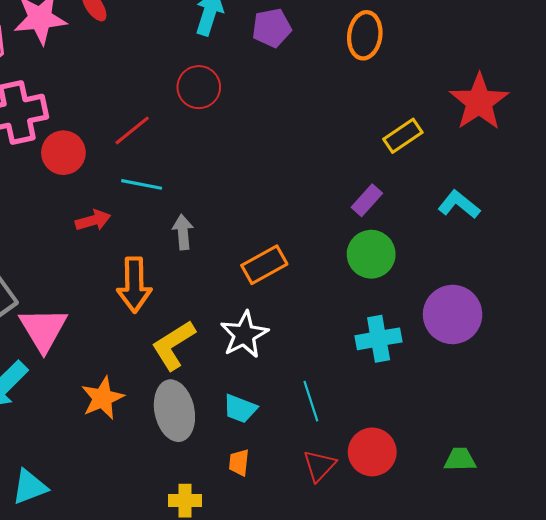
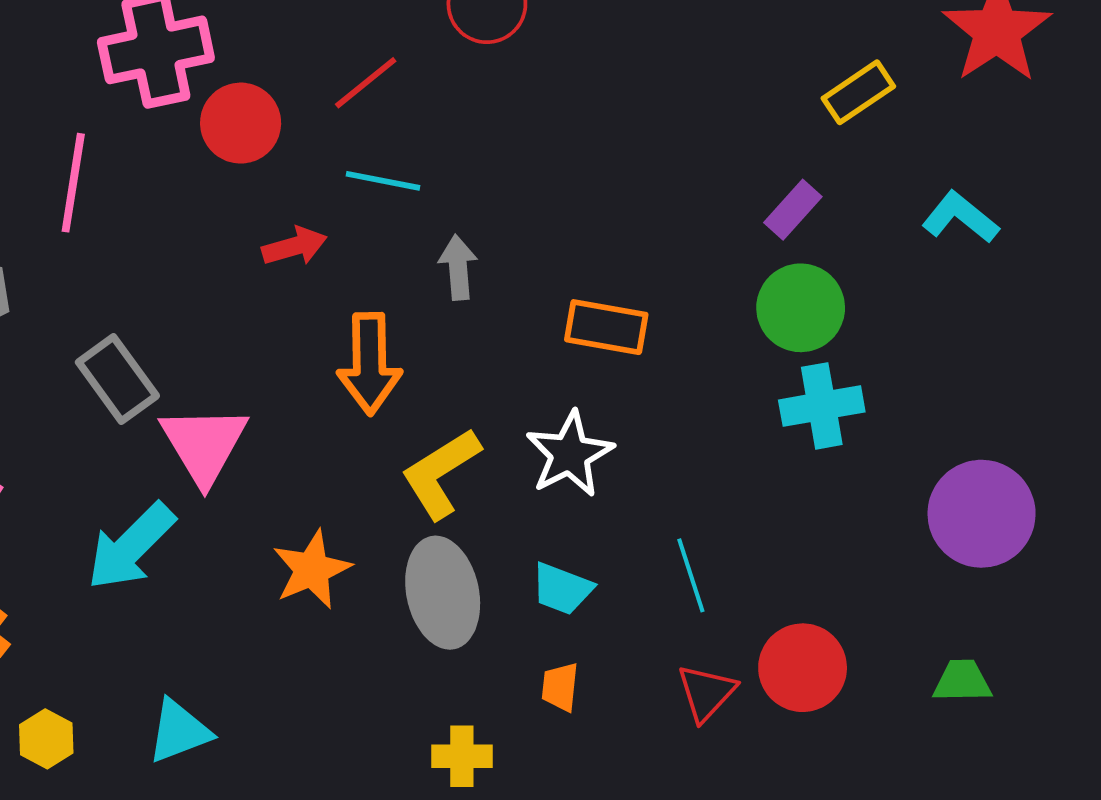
orange rectangle: (264, 265) -> (606, 327), turned 39
purple circle: (453, 314) -> (982, 514), moved
cyan cross: (379, 339) -> (822, 406), moved

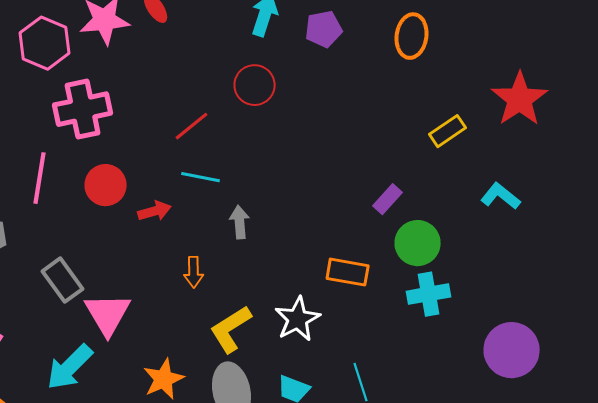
red circle: (241, 123) -> (106, 185), moved
purple rectangle: (793, 210) -> (388, 199), moved
orange rectangle: (606, 327) -> (348, 272), moved
orange arrow: (370, 364) -> (194, 272), size x0.6

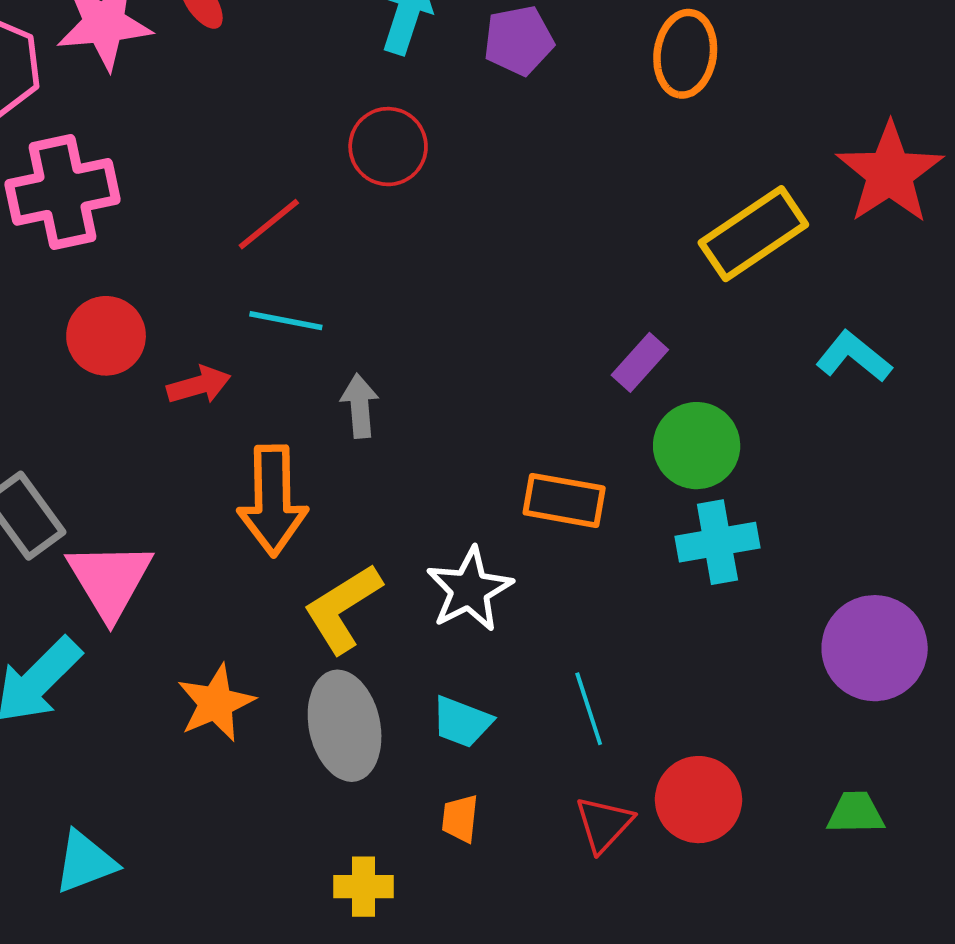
yellow rectangle: (448, 131) -> (753, 234), size x1.5
orange arrow: (194, 272) -> (273, 500), size x1.8

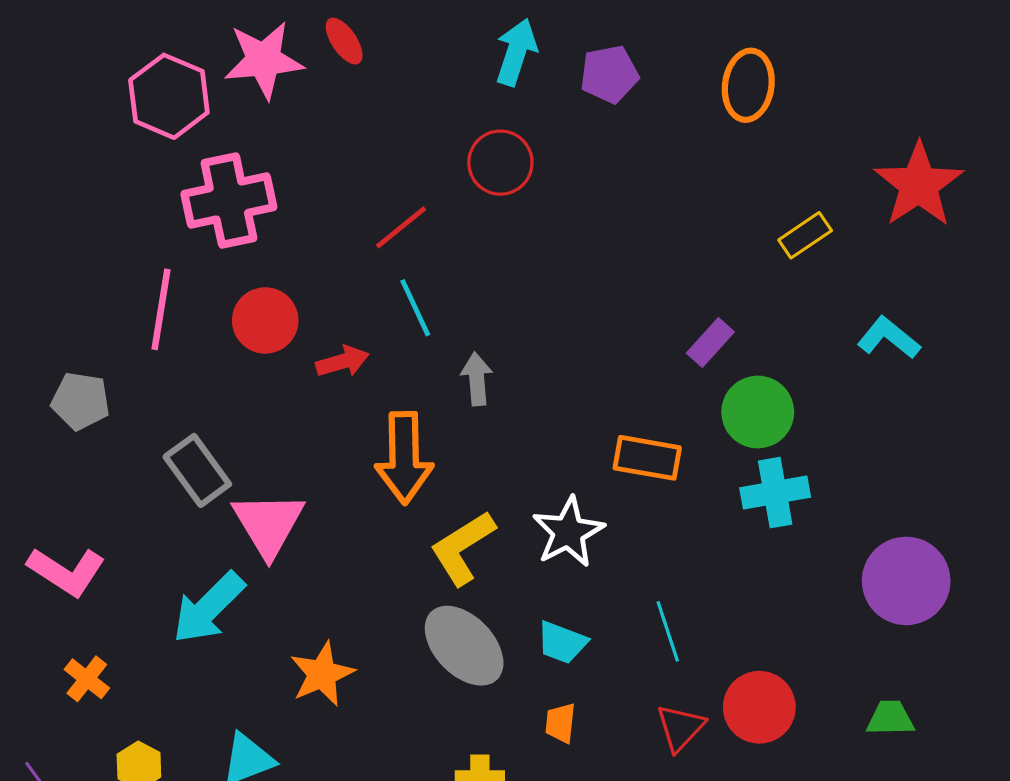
yellow rectangle: (753, 234) -> (805, 235), size x0.6
cyan line: (286, 321) -> (415, 308), turned 54
orange star: (216, 703) -> (322, 674), moved
gray ellipse: (345, 726) -> (464, 646), turned -32

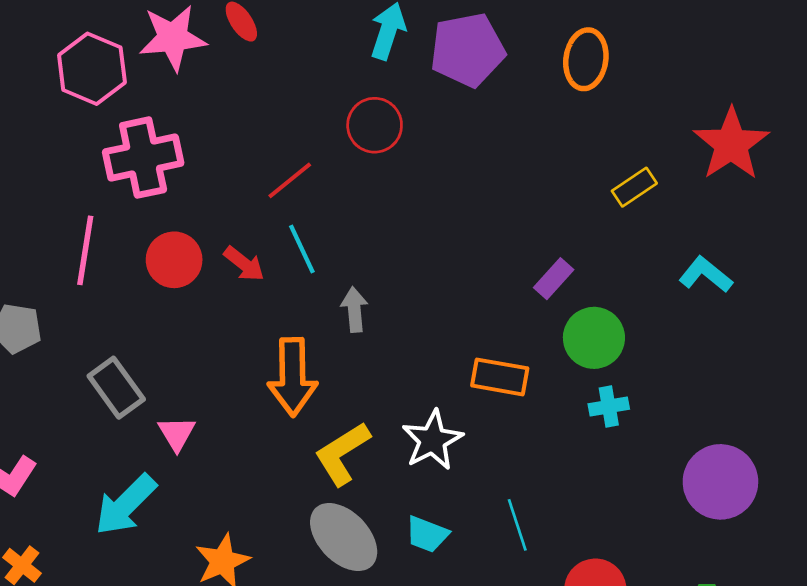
purple pentagon: (609, 74) -> (467, 50), size x1.5
red arrow: (343, 362) -> (244, 264), moved, turned 54
cyan cross: (775, 493) -> (609, 406), size x0.7
pink triangle: (268, 524) -> (177, 433), size x0.6

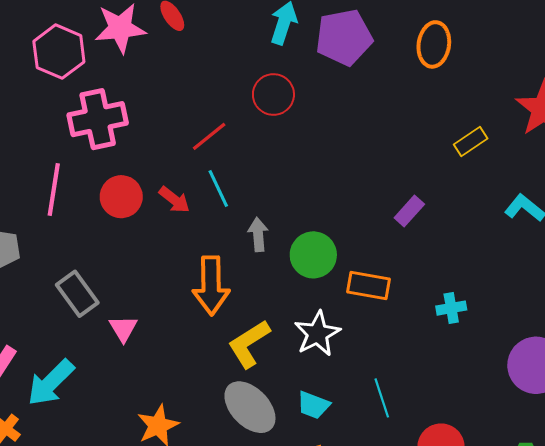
green circle: (594, 338) -> (313, 255), moved
cyan arrow: (126, 505) -> (51, 383), moved

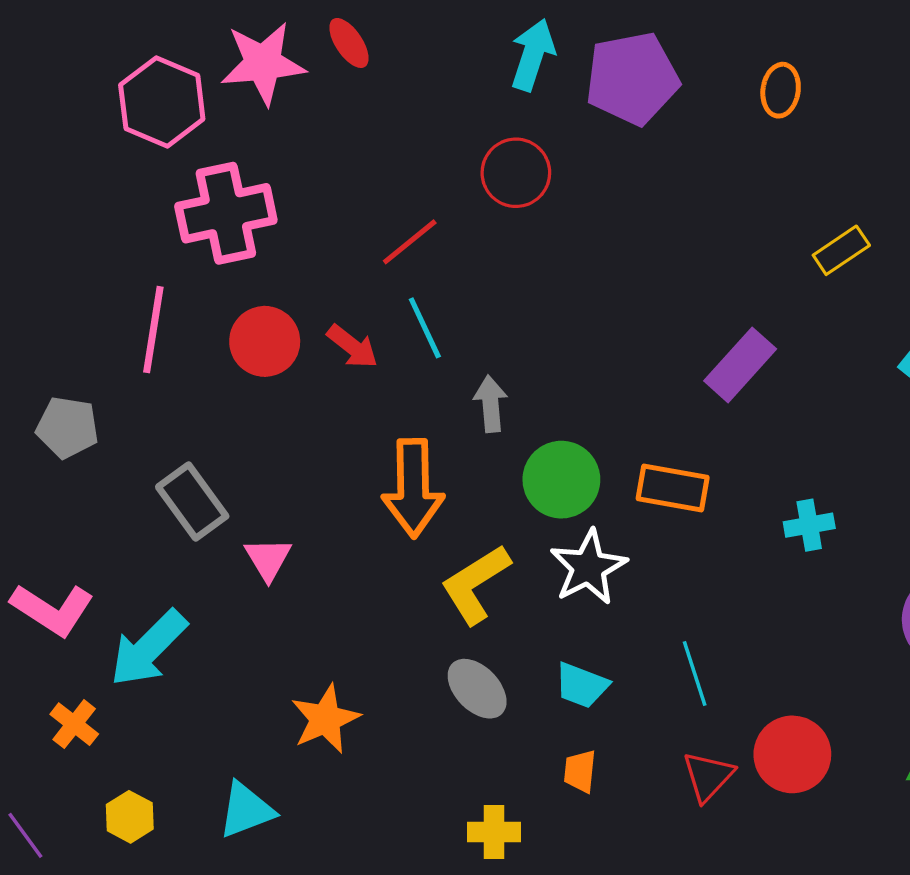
orange ellipse: (434, 44) -> (781, 90), size x0.7
purple rectangle: (409, 211) -> (740, 365), size x1.4
green circle: (313, 255) -> (561, 480), moved
gray ellipse: (250, 407) -> (477, 689), size x0.7

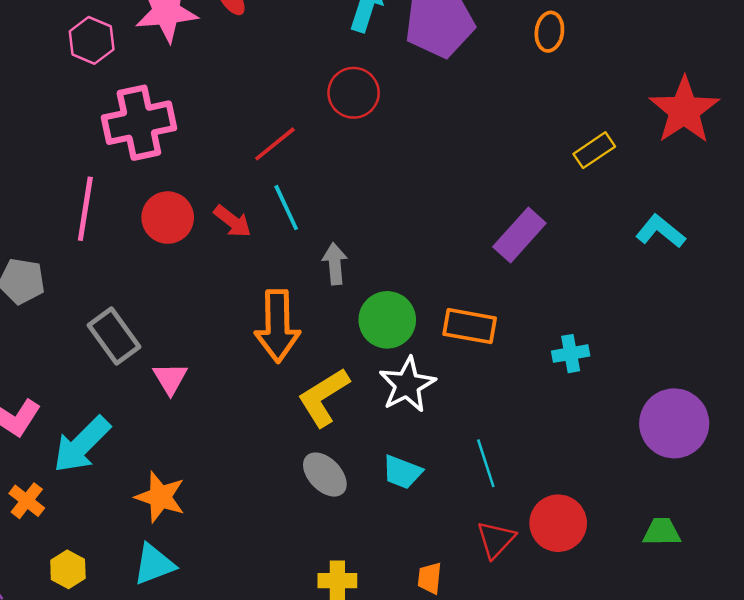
pink hexagon: (162, 102) -> (92, 40), size x0.7
orange star: (325, 719) -> (160, 497), moved, turned -30
orange trapezoid: (580, 771) -> (430, 578), moved

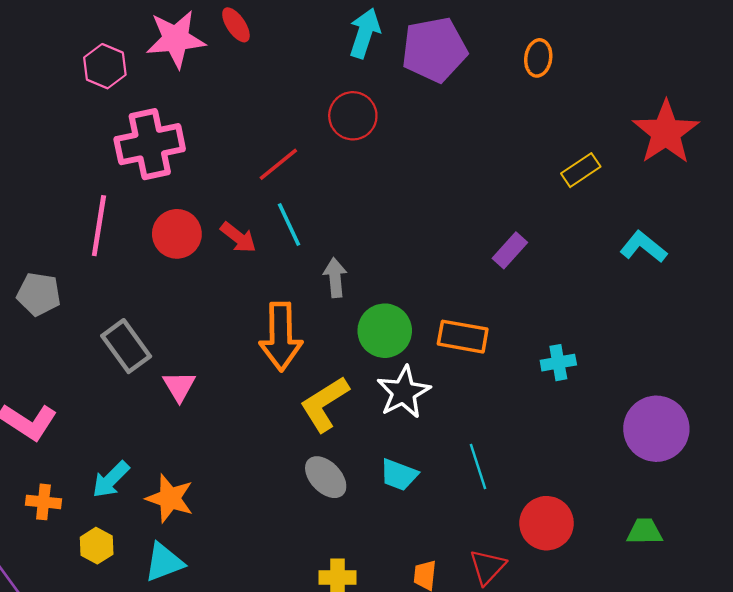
purple rectangle: (519, 235) -> (510, 250), size x0.7
cyan arrow: (82, 445) -> (111, 480), moved, size x0.7
orange cross: (27, 501) -> (43, 502), turned -32
red triangle: (496, 539) -> (487, 567), moved
yellow hexagon: (68, 569) -> (97, 546), moved

